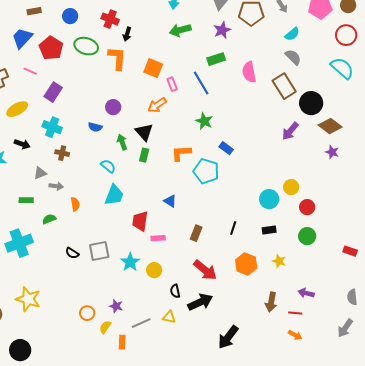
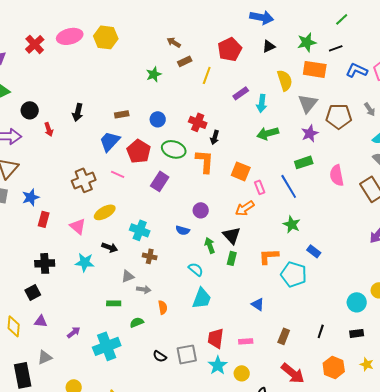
purple rectangle: (53, 92) -> (160, 181), moved
red trapezoid: (140, 221) -> (216, 338), moved

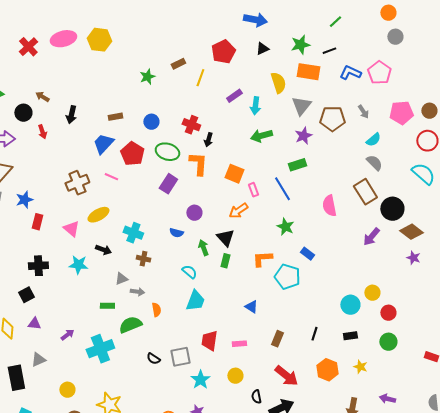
brown arrow: (174, 42) -> (42, 97), moved
pink semicircle: (337, 175) -> (329, 206), moved
purple rectangle: (160, 181) -> (168, 184), moved
green semicircle: (137, 322) -> (130, 325), size x1.6
cyan star: (218, 365) -> (200, 380), moved

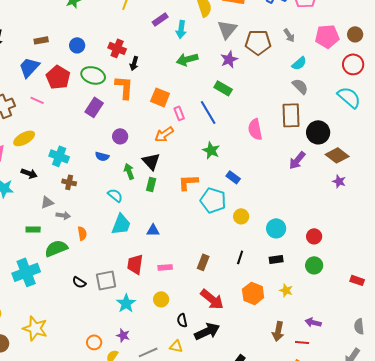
green rectangle: (297, 165) -> (223, 88), turned 48
brown rectangle: (365, 192) -> (291, 115), turned 30
yellow circle: (372, 293) -> (241, 216), moved
blue triangle: (251, 307) -> (153, 230), moved, turned -32

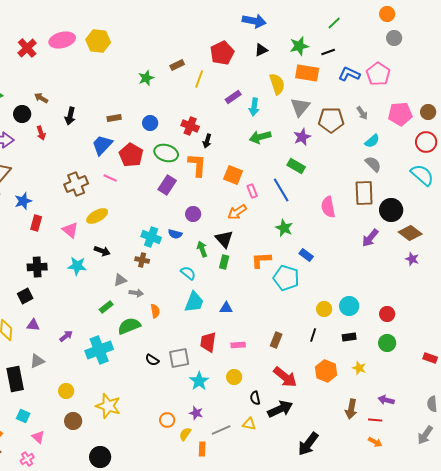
cyan cross: (59, 156) -> (151, 237), moved
yellow circle: (241, 216) -> (324, 309), moved
green rectangle: (33, 229) -> (106, 307), turned -40

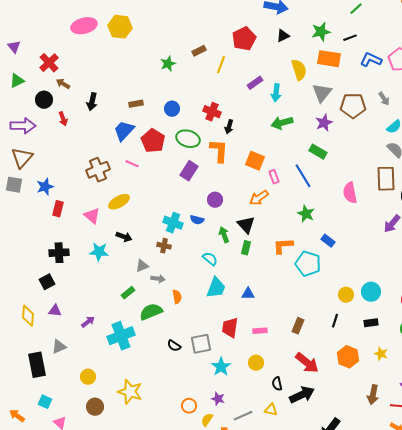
red cross: (27, 48) -> (49, 63), moved

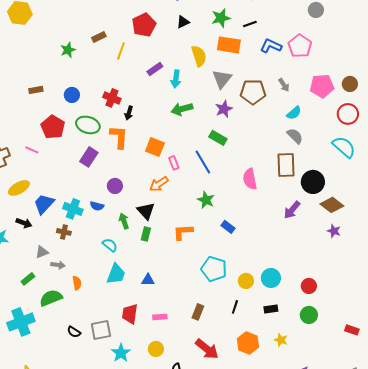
blue trapezoid: (124, 131) -> (44, 204), moved
cyan pentagon: (308, 264) -> (214, 269), moved

